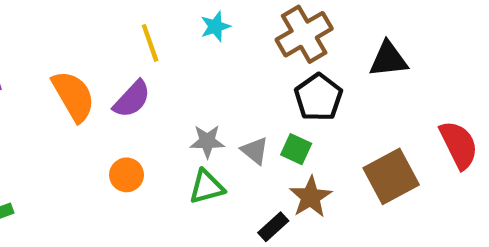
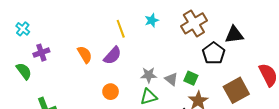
orange semicircle: (73, 96) -> (85, 55), size x0.7
black pentagon: (318, 97) -> (214, 53), moved

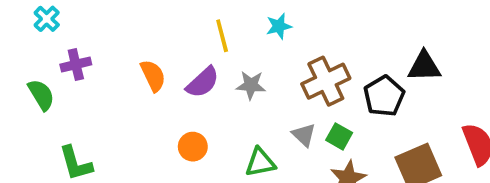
brown cross: (194, 23) -> (326, 81), moved
gray star: (149, 75) -> (251, 85), moved

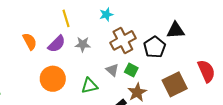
cyan star: (279, 26) -> (106, 15), moved
orange circle: (193, 147) -> (53, 79), size x1.6

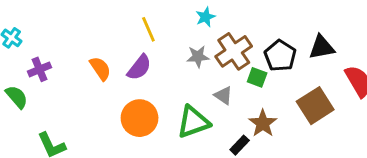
black triangle: (176, 30) -> (322, 47), moved
gray star: (83, 44) -> (198, 57), moved
green square: (131, 70) -> (257, 77), moved
green triangle: (89, 86) -> (193, 122), size x1.4

